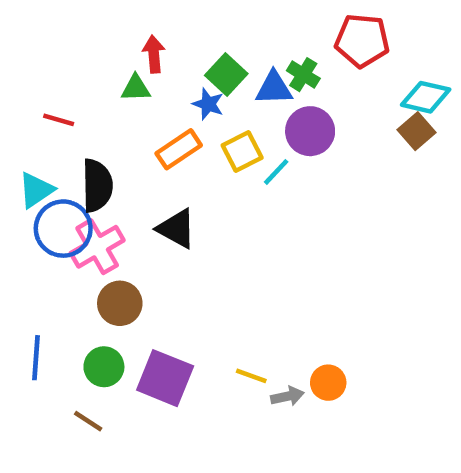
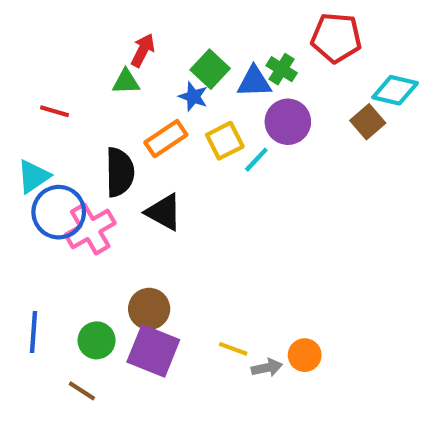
red arrow: (154, 54) -> (143, 50), turned 32
brown square: (417, 131) -> (368, 122), moved
black semicircle: (97, 186) -> (120, 172), moved
brown circle: (120, 303) -> (149, 309), moved

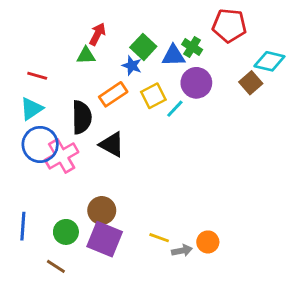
cyan triangle: (33, 176) -> (31, 109), moved

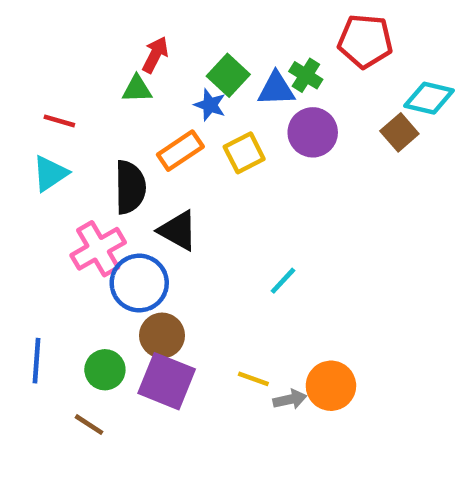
cyan line: (175, 109) -> (283, 281), moved
blue circle: (40, 144) -> (139, 283), moved
orange circle: (208, 242) -> (331, 386), size x1.4

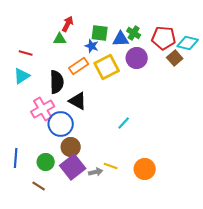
red pentagon: (365, 41) -> (164, 38), moved
green square: (228, 75) -> (100, 33), turned -36
yellow square: (244, 153) -> (107, 67), size x1.4
purple square: (167, 381) -> (73, 167), turned 30
gray arrow: (290, 399) -> (96, 172), moved

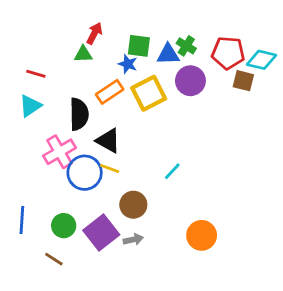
brown square: (175, 58) -> (243, 81), turned -35
brown circle: (71, 147) -> (133, 205), moved
yellow line: (111, 166) -> (110, 168), moved

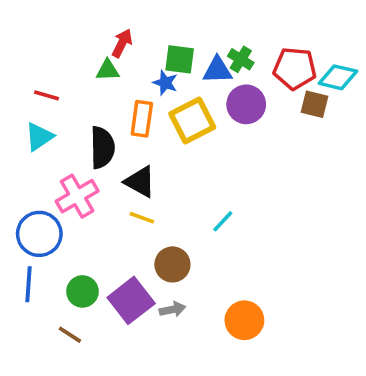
orange rectangle: (110, 92) -> (142, 119), turned -48
blue circle: (85, 173) -> (39, 234), moved
orange circle: (202, 235) -> (244, 320), moved

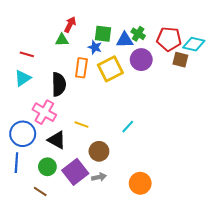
black triangle: (140, 182) -> (57, 140), moved
pink cross: (77, 196) -> (44, 112), turned -30

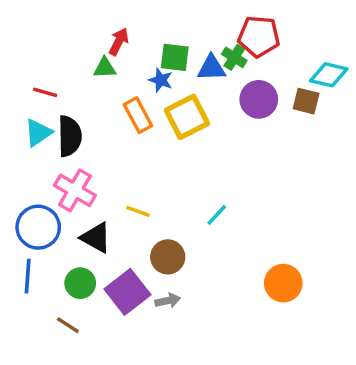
red pentagon: (169, 39) -> (259, 36), moved
purple circle: (141, 60) -> (259, 99), moved
orange rectangle: (81, 68) -> (138, 115), turned -36
black semicircle: (59, 84) -> (70, 136), moved
orange circle: (140, 183) -> (283, 283), moved

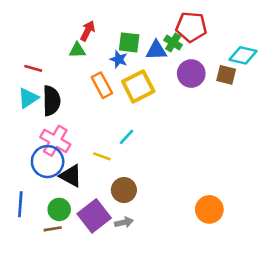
cyan line: (217, 215) -> (126, 137), moved
blue circle: (38, 227) -> (48, 162), moved
brown line: (68, 325) -> (53, 229), moved, turned -42

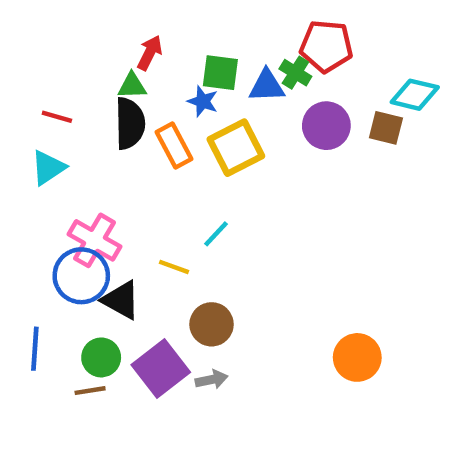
black semicircle: (51, 101) -> (130, 123), moved

